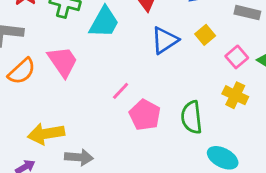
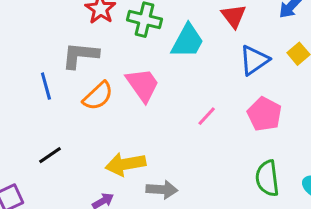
pink pentagon: (145, 115) -> (264, 114), moved
green semicircle: (192, 117) -> (267, 178), moved

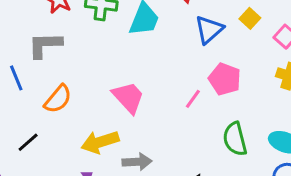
pink trapezoid: (143, 85) -> (128, 97), moved
orange semicircle: (98, 96) -> (58, 99), moved
pink line: (207, 116) -> (193, 99), moved

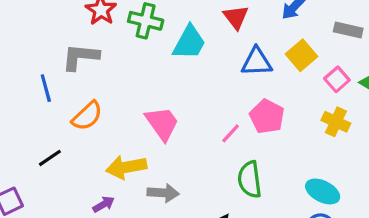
yellow square: (250, 18) -> (301, 55), size x1.4
blue triangle: (209, 30) -> (257, 62), turned 32
green semicircle: (235, 139) -> (250, 179), moved

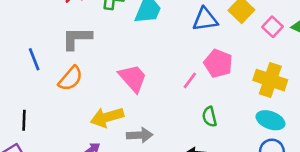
gray L-shape: (80, 57) -> (77, 38), moved
yellow cross: (336, 122) -> (270, 80), moved, size x1.4
black line: (50, 158) -> (24, 120), moved, turned -48
green semicircle: (250, 179) -> (209, 117), size x0.7

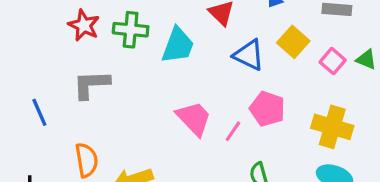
blue triangle: (205, 19) -> (249, 55), turned 36
orange semicircle: (70, 78) -> (86, 160), moved, turned -48
pink trapezoid: (133, 78) -> (194, 118), moved

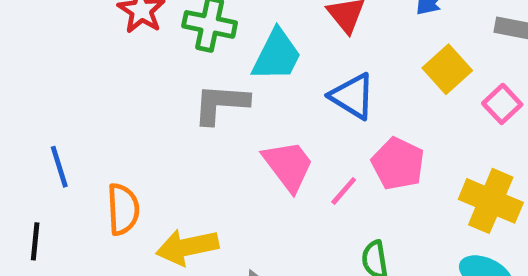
blue triangle: (249, 55) -> (353, 96), moved
gray L-shape: (91, 84) -> (221, 104), moved
blue line: (39, 112) -> (59, 167), moved

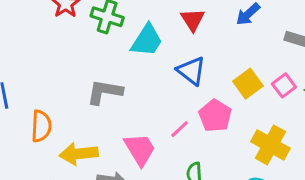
yellow square: (447, 69) -> (248, 84), moved
gray L-shape: (221, 104) -> (105, 92), moved
pink trapezoid: (288, 166) -> (140, 149), moved

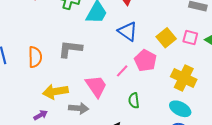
pink square: (284, 85) -> (190, 37), turned -35
orange semicircle: (41, 126) -> (35, 57), moved

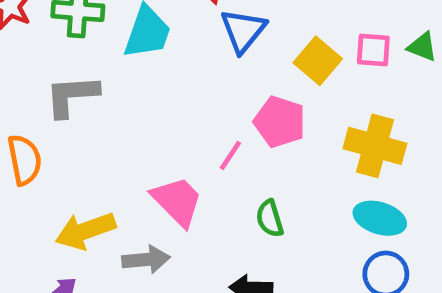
blue triangle: (128, 31) -> (243, 31), moved, turned 45
gray L-shape: (70, 49) -> (72, 96), moved

